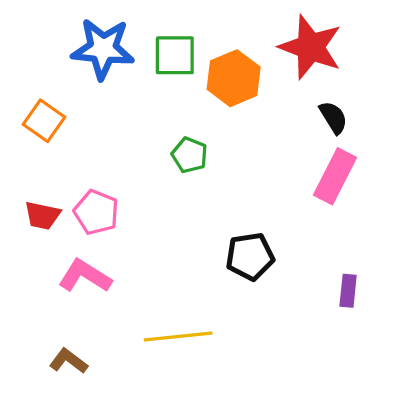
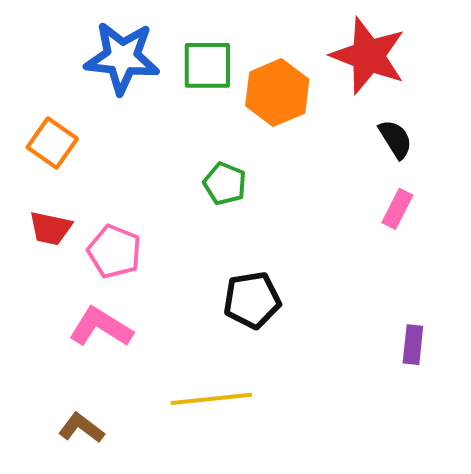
pink rectangle: (335, 176) -> (397, 209), size x0.6
red trapezoid: (42, 216) -> (50, 228), moved
black pentagon: (250, 256) -> (252, 300), moved

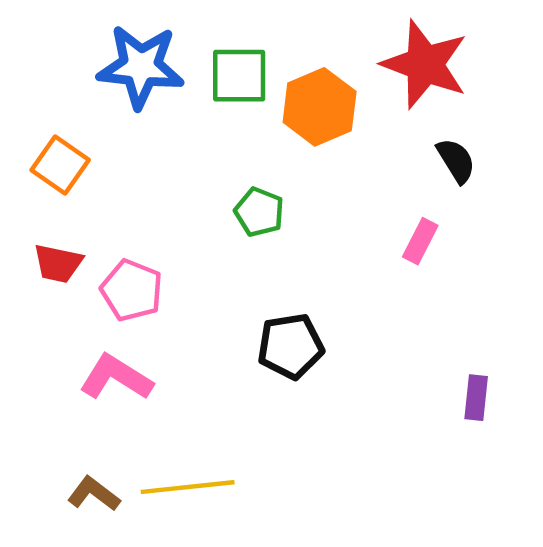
pink rectangle: (397, 209) -> (420, 241), moved
yellow line: (211, 399) -> (188, 487), moved

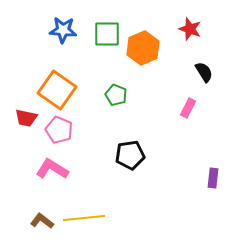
red star: (425, 64) -> (190, 29), size x0.6
blue star: (141, 67) -> (63, 30), size x0.7
orange square: (60, 165) -> (57, 90), moved, size x1.5

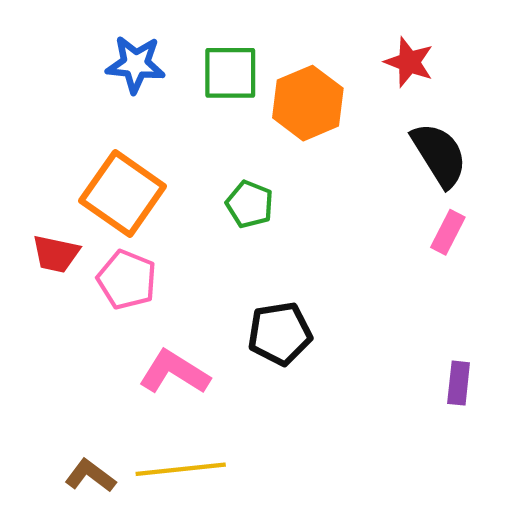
black semicircle: (204, 72) -> (439, 155), size x1.5
pink rectangle: (188, 108) -> (448, 232), moved
pink L-shape: (52, 169) -> (174, 372), moved

